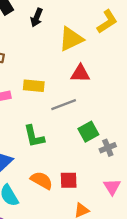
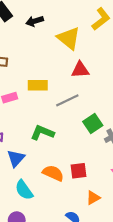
black arrow: (37, 17) -> (35, 21), turned 56
yellow triangle: (71, 39) -> (69, 38), turned -50
green L-shape: (34, 136) -> (42, 133), turned 130

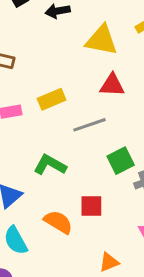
yellow triangle: (69, 38) -> (102, 40), turned -35
yellow rectangle: (38, 85) -> (52, 99), turned -30
red square: (78, 171) -> (91, 206), moved

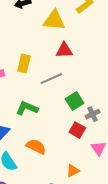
yellow rectangle: (52, 99) -> (24, 64), turned -48
red square: (91, 206) -> (77, 130), moved, turned 35

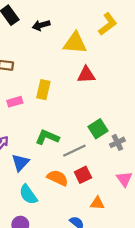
gray line: (51, 79) -> (74, 151), moved
red square: (77, 130) -> (83, 175), moved, turned 35
orange triangle: (73, 171) -> (97, 203), turned 32

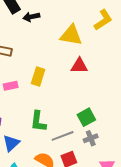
black arrow: (41, 25) -> (31, 17), moved
green L-shape: (47, 137) -> (38, 121), turned -110
gray cross: (117, 142) -> (91, 138), moved

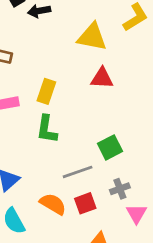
green L-shape: (38, 121) -> (47, 129), moved
gray cross: (91, 138) -> (120, 189), moved

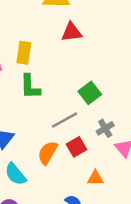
orange semicircle: (53, 204) -> (48, 153), turned -80

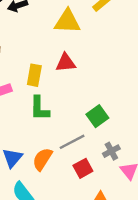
red triangle: (72, 32) -> (66, 63), moved
orange semicircle: (48, 153) -> (42, 159), moved

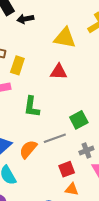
yellow rectangle: (34, 75) -> (17, 65), moved
red square: (83, 168) -> (67, 169), moved

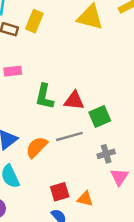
yellow rectangle: (17, 65) -> (34, 21), moved
red triangle: (59, 72) -> (74, 101), moved
red square: (67, 169) -> (60, 192), moved

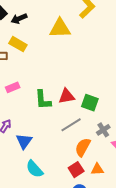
yellow rectangle: (34, 21) -> (18, 44), turned -66
green square: (100, 117) -> (90, 103), turned -30
orange semicircle: (37, 147) -> (83, 147), moved

